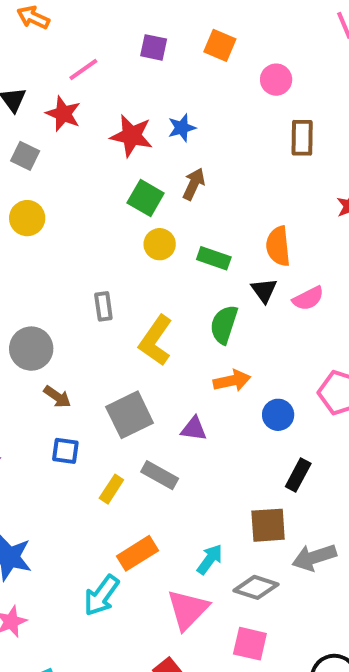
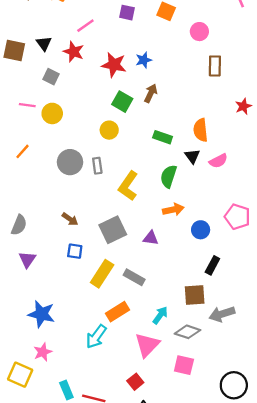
yellow circle: (160, 244) -> (109, 130), moved
gray circle: (31, 349) -> (70, 162), moved
gray rectangle: (160, 475) -> (134, 277), moved
yellow rectangle: (111, 489) -> (102, 274), size x1.6

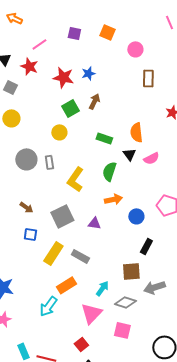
green square: (122, 102) -> (70, 108), turned 30

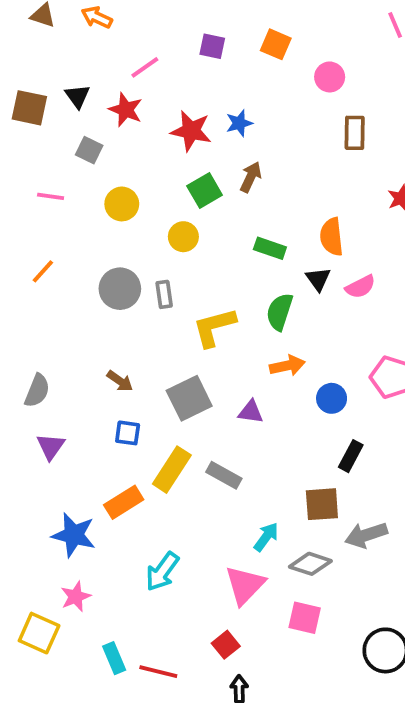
yellow circle: (11, 118) -> (122, 204), moved
yellow L-shape: (75, 179) -> (214, 327), turned 40
orange rectangle: (66, 285) -> (124, 502), moved

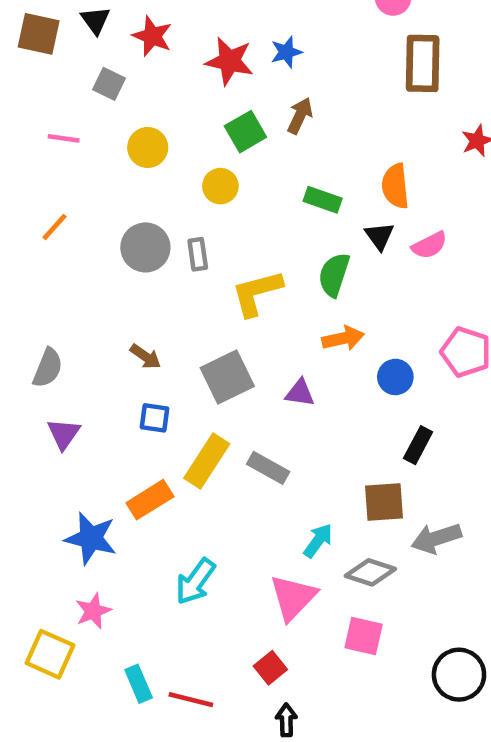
brown rectangle: (355, 133) -> (423, 63), size x1.4

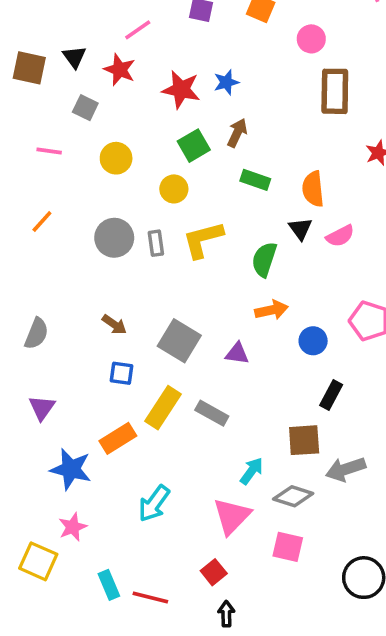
green rectangle: (323, 200) -> (255, 180), moved
yellow L-shape: (257, 293) -> (203, 240), moved
gray square: (227, 377) -> (179, 341), turned -33
purple triangle: (64, 434) -> (42, 408), moved

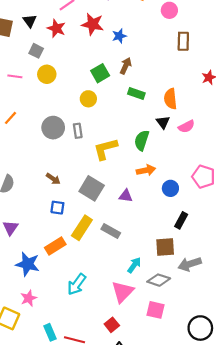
red star: (181, 90) -> (93, 24), moved
brown rectangle: (335, 91) -> (183, 41), size x0.7
yellow circle: (116, 158) -> (47, 74), moved
yellow L-shape: (203, 240) -> (105, 149), moved

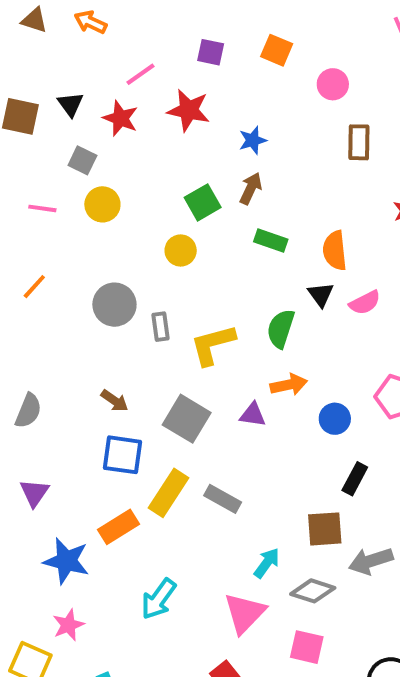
blue star: (119, 36) -> (253, 140), moved
gray rectangle: (78, 131) -> (161, 327), moved
purple triangle: (126, 196) -> (253, 415), moved
blue square: (57, 208) -> (122, 455), size x1.5

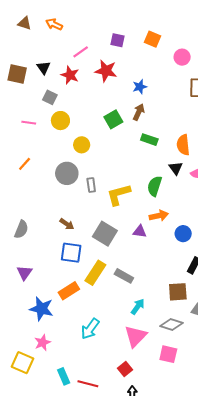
yellow circle: (181, 250) -> (82, 145), moved
cyan arrow: (267, 563) -> (138, 307), moved

